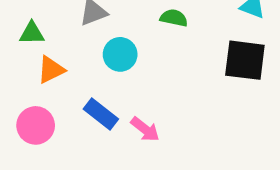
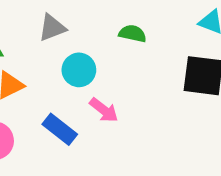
pink arrow: (145, 129) -> (104, 110), moved

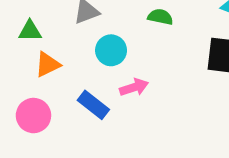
pink arrow: (104, 110) -> (134, 87), turned -56

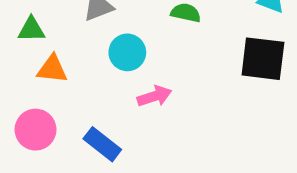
orange triangle: (48, 64) -> (52, 69), turned 32
blue rectangle: (93, 105) -> (102, 144), moved

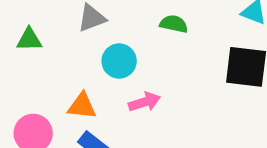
orange triangle: (52, 69) -> (82, 106), moved

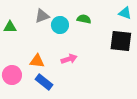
cyan circle: (119, 61) -> (60, 25), moved

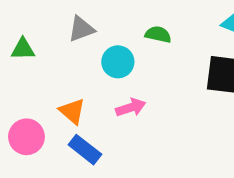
cyan circle: (60, 25) -> (118, 62), moved
orange triangle: (37, 61) -> (72, 111), turned 35

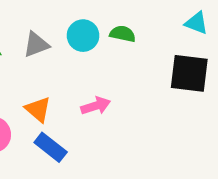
gray triangle: (81, 29) -> (36, 45), moved
cyan circle: (118, 62) -> (83, 36), moved

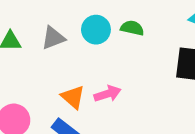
orange triangle: (38, 109) -> (73, 97), moved

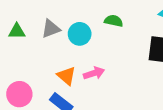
cyan circle: (96, 30) -> (80, 34), moved

